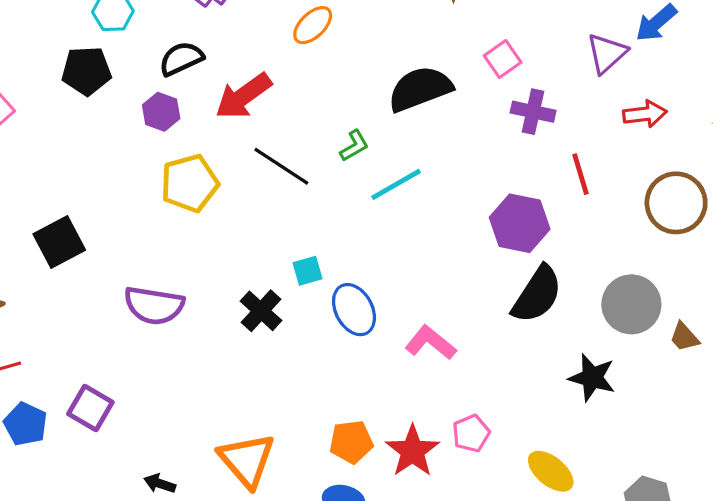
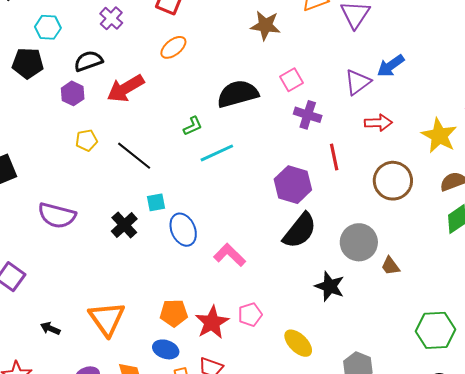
black line: (281, 166) -> (134, 156), moved
yellow pentagon: (190, 183) -> (86, 140), size x0.6

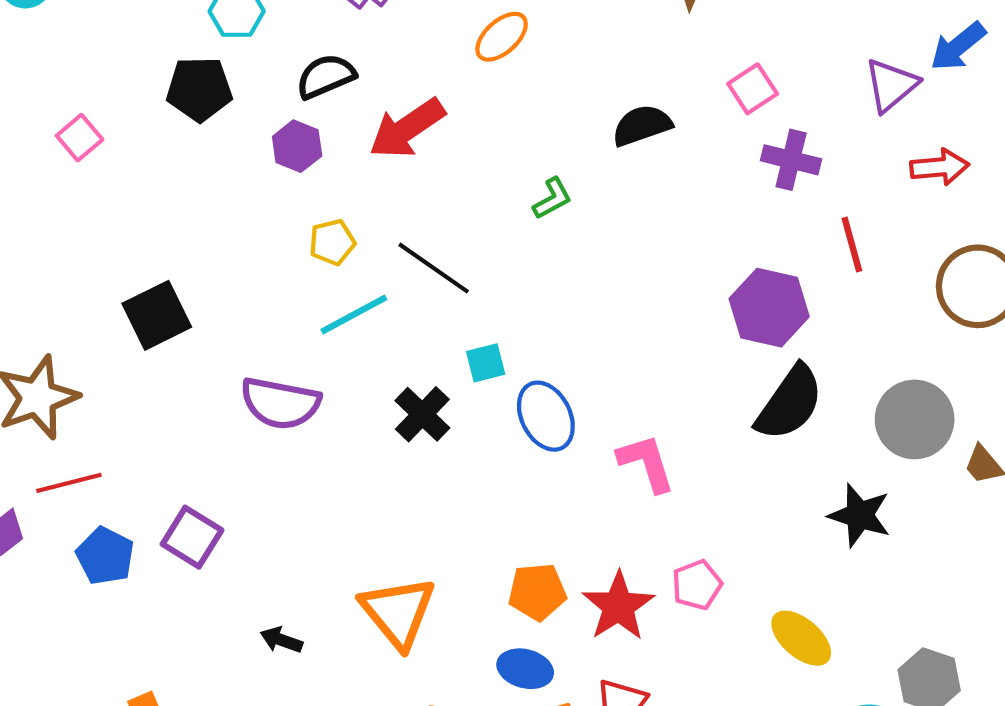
black semicircle: (238, 94) -> (642, 125), size x0.7
cyan line: (217, 153) -> (354, 315), moved
pink L-shape: (230, 255) -> (646, 463), turned 32

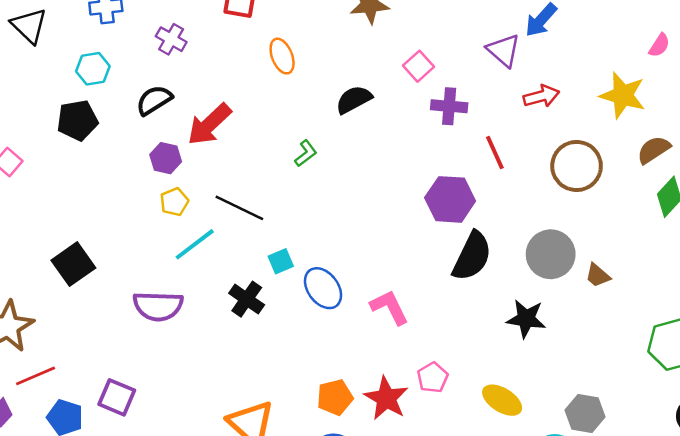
orange ellipse: (502, 37) -> (282, 56), moved, turned -60
purple triangle: (891, 85) -> (504, 50), turned -30
purple hexagon: (297, 146) -> (166, 158), moved

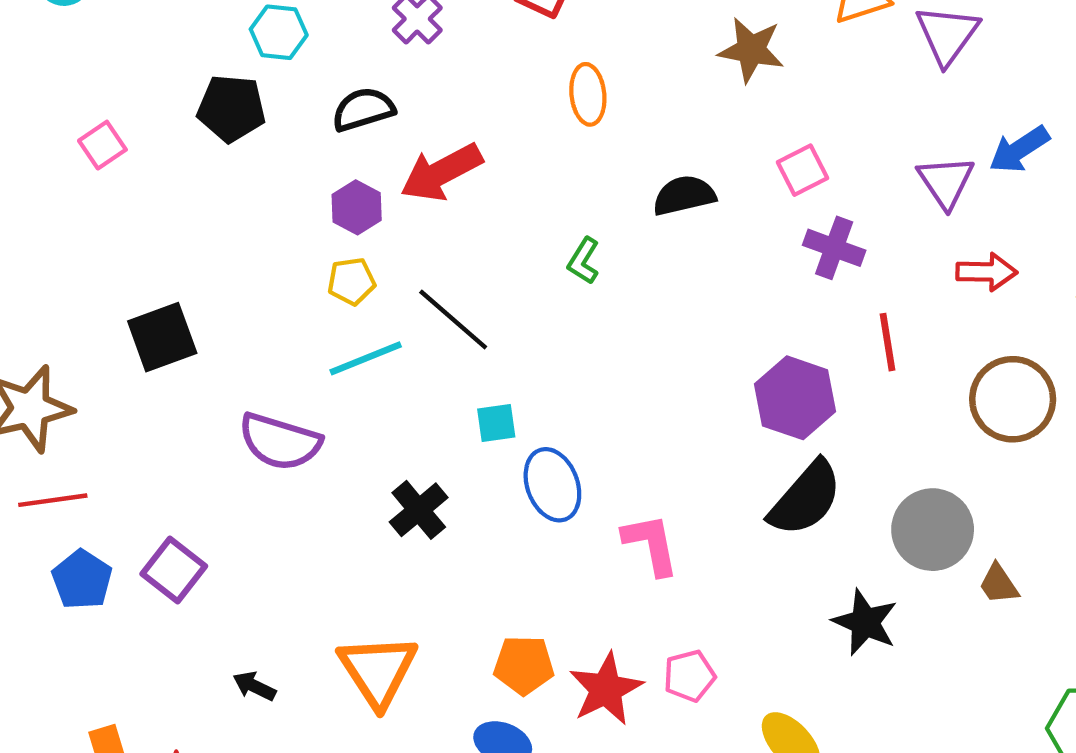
green L-shape: (306, 153) -> (584, 261), turned 144
black cross: (247, 299) -> (419, 510), moved

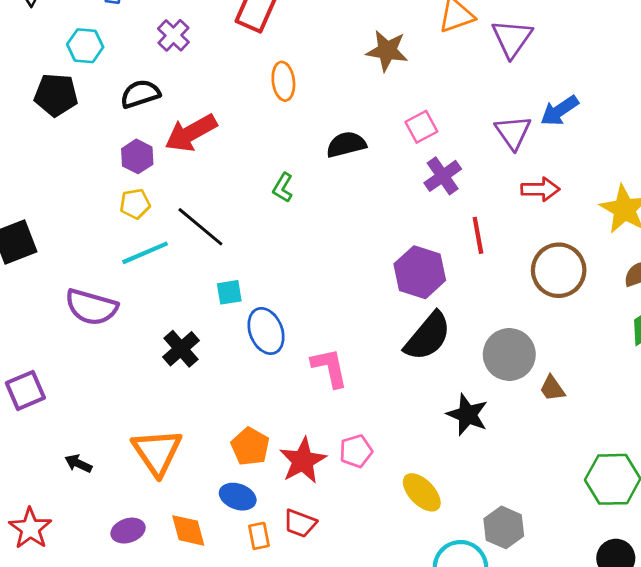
purple cross: (834, 248) -> (443, 176), turned 36
purple square: (174, 570) -> (25, 390), turned 30
orange pentagon: (524, 665) -> (250, 446), turned 30

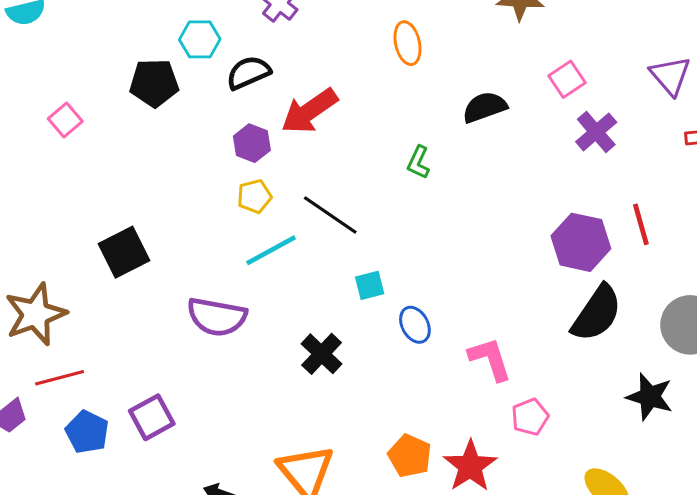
cyan hexagon: (85, 46) -> (200, 39), moved
red line: (478, 235) -> (641, 224), moved
blue ellipse: (266, 331) -> (415, 325), size x0.7
pink pentagon: (356, 451) -> (530, 417), moved

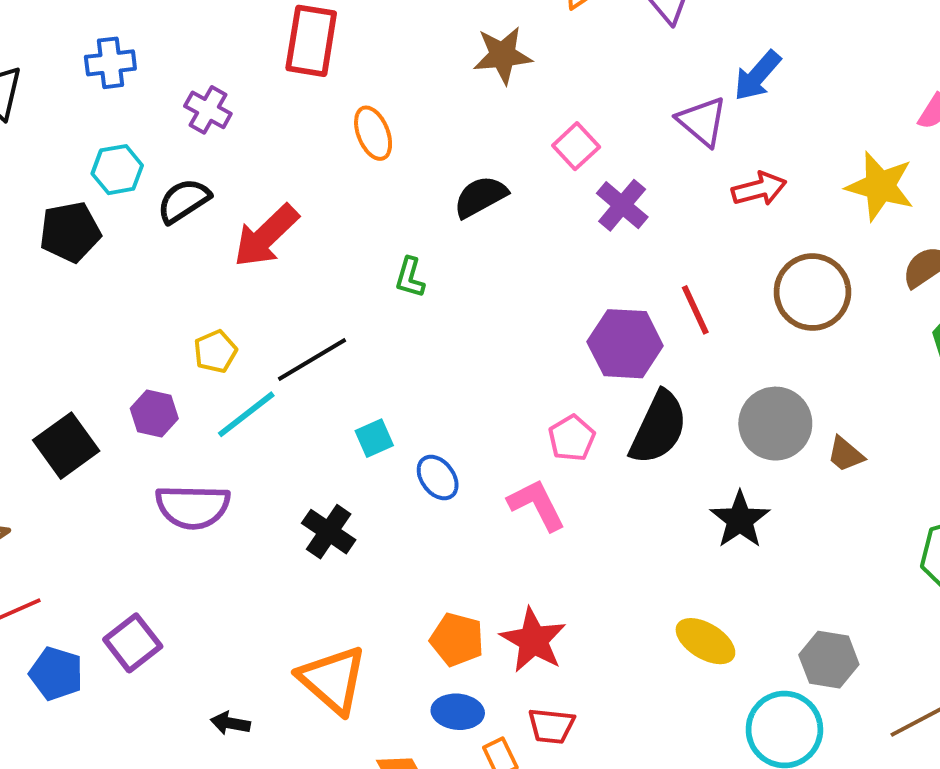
purple hexagon: (252, 143) -> (154, 414), moved
black line: (330, 215) -> (312, 360), turned -56
black star: (650, 397) -> (740, 520), turned 30
pink pentagon: (530, 417) -> (572, 438), moved

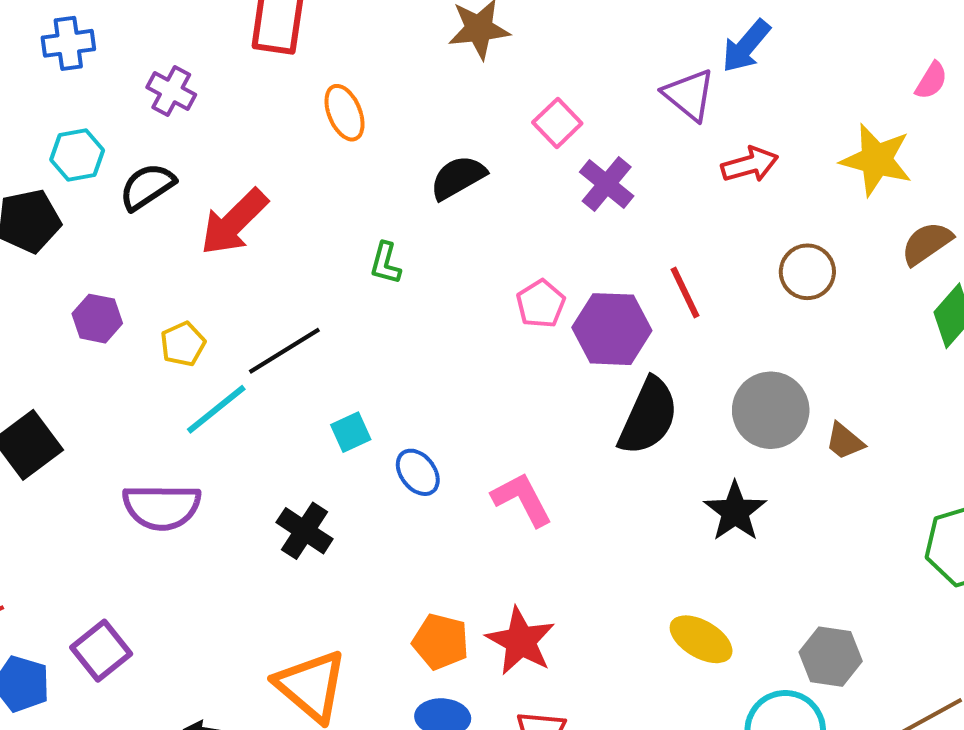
brown circle: (812, 292) -> (807, 272), size x0.7
purple hexagon: (154, 414) -> (97, 319), moved
pink pentagon: (572, 438) -> (541, 304), moved

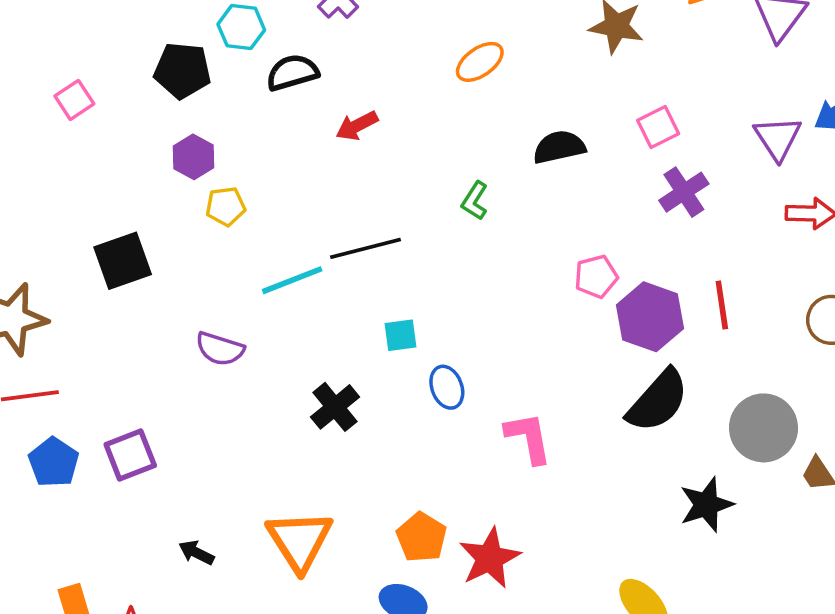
orange ellipse: (345, 113) -> (480, 62), turned 60
red arrow: (234, 222) -> (357, 126), size x0.6
purple hexagon: (97, 319) -> (194, 157), moved
yellow pentagon: (183, 344) -> (226, 206), moved
purple semicircle: (162, 507) -> (220, 349), size x0.7

